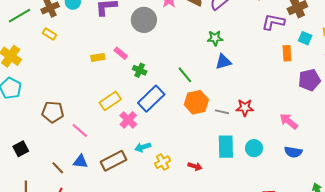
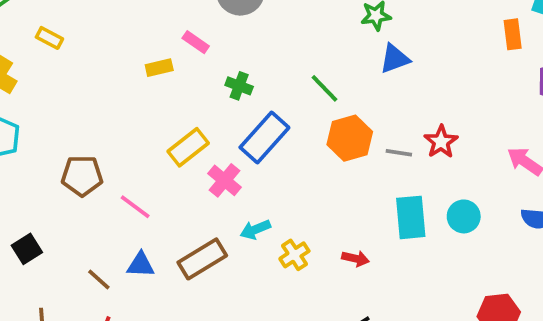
yellow rectangle: (50, 34) -> (49, 38), moved
pink rectangle: (121, 53) -> (196, 42), moved
red star: (245, 108) -> (441, 142), turned -30

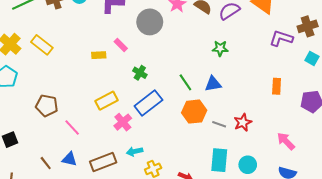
orange rectangle: (513, 34) -> (277, 86), moved
yellow rectangle: (49, 38) -> (42, 45), moved, size x1.5
blue triangle: (395, 59) -> (213, 84), moved

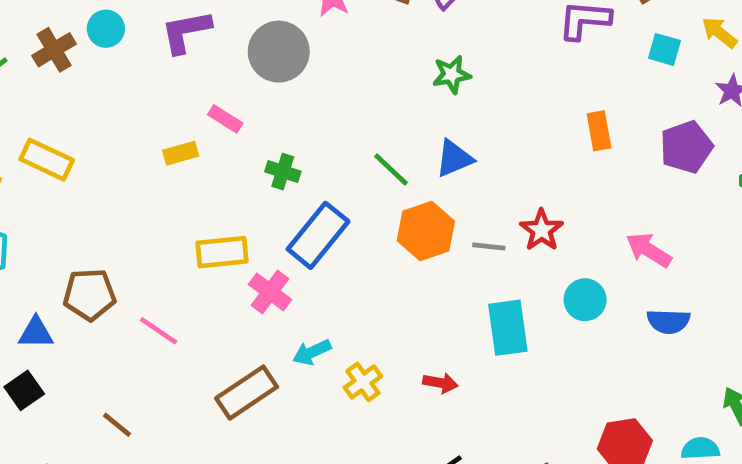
yellow rectangle: (107, 101) -> (222, 252), turned 35
blue triangle: (69, 159) -> (36, 333), moved
cyan circle: (248, 165) -> (585, 300), moved

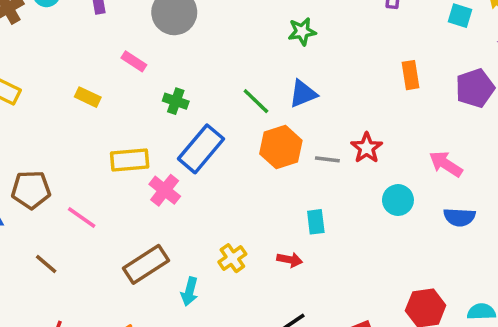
yellow rectangle: (181, 153) -> (88, 97), moved, turned 40
cyan rectangle: (508, 328) -> (316, 222), moved, size x0.6
cyan arrow: (312, 352) -> (189, 291), moved, turned -52
brown line: (117, 425) -> (46, 264), moved

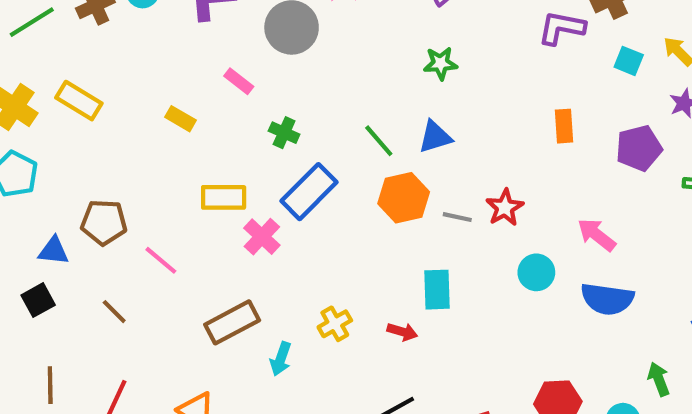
blue semicircle: (459, 217) -> (607, 299), size x1.4
cyan rectangle: (316, 222) -> (437, 290), size x1.4

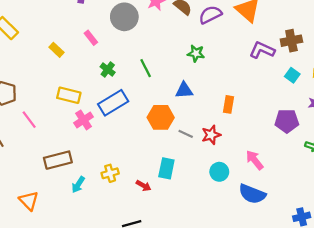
orange rectangle: (564, 126) -> (228, 104), moved
green line: (379, 141) -> (146, 68), moved

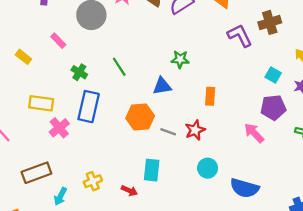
purple L-shape: (262, 50) -> (240, 36), turned 45
green star: (196, 53) -> (180, 59), moved
cyan square: (292, 75) -> (273, 75), moved
blue rectangle: (113, 103) -> (89, 107), turned -40
pink arrow: (255, 160) -> (254, 133), moved

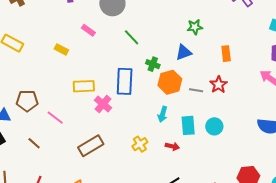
green line: (119, 67) -> (132, 37), moved
green cross: (79, 72) -> (153, 64), moved
cyan circle: (208, 168) -> (214, 126), moved
cyan arrow: (60, 196) -> (163, 114), moved

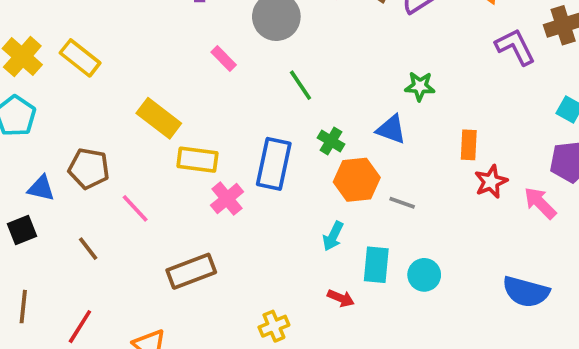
yellow rectangle: (61, 49) -> (159, 118), moved, size x1.6
blue triangle: (184, 52) -> (391, 129), turned 30
red star: (219, 85) -> (491, 182), moved
yellow cross: (140, 144) -> (274, 326), moved

